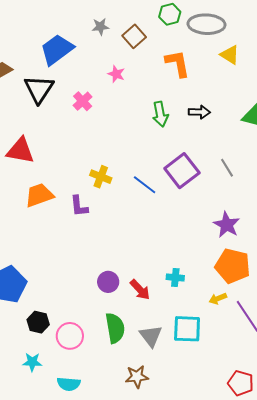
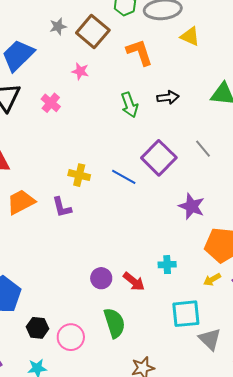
brown square: (134, 36) -> (93, 32), size x1.4
purple star: (227, 225) -> (192, 206), moved
gray triangle: (151, 336) -> (210, 339), moved

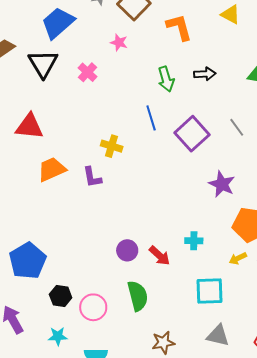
blue line: (124, 177) -> (151, 118), moved, turned 40
gray triangle: (210, 339) -> (218, 336), moved, turned -35

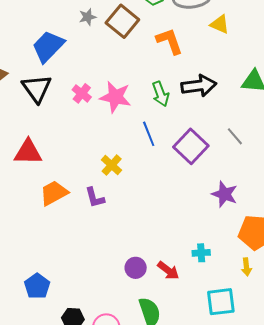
pink star: (119, 43) -> (115, 97), moved, size x1.8
black arrow: (205, 74) -> (199, 86), size x1.6
yellow cross: (112, 146) -> (112, 165), turned 30
yellow arrow: (238, 258) -> (246, 267), turned -66
blue pentagon: (28, 261) -> (37, 286), size x0.7

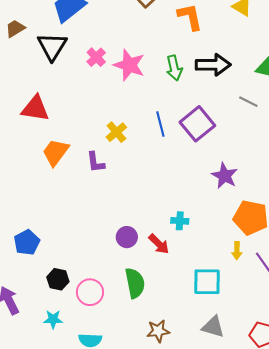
blue line: (149, 134) -> (160, 124), moved
gray line: (235, 136) -> (248, 102), moved, turned -30
orange trapezoid: (54, 193) -> (56, 152), turned -32
cyan cross: (201, 253) -> (180, 221), moved

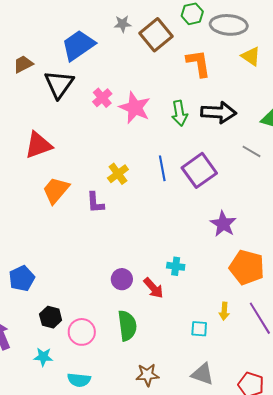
red triangle: (35, 108) -> (38, 145), turned -32
yellow arrow: (237, 251) -> (224, 311), moved
cyan square: (207, 282) -> (199, 329), size x0.6

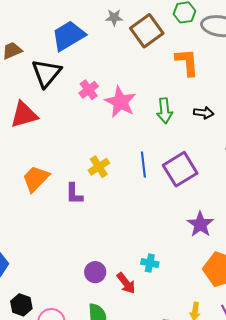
black arrow: (219, 112) -> (204, 113), size x0.6
red triangle: (38, 145) -> (24, 115), moved

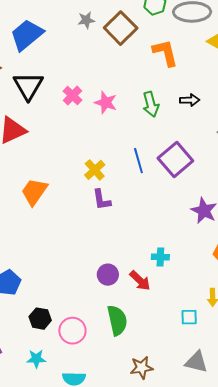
blue trapezoid: (68, 36) -> (27, 35), moved
pink star: (120, 102) -> (106, 103), size x0.7
purple L-shape: (74, 194) -> (102, 200), moved

